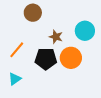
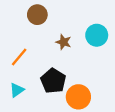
orange circle: (71, 58) -> (78, 97), moved
black pentagon: (46, 59) -> (53, 81), moved, turned 30

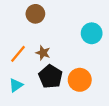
brown star: (64, 42) -> (43, 53), moved
orange circle: (78, 97) -> (80, 80), moved

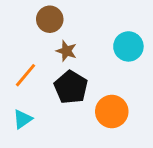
brown star: (43, 53) -> (66, 51), moved
black pentagon: (51, 77) -> (71, 87), moved

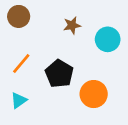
brown circle: (50, 19) -> (19, 16), moved
brown star: (66, 51) -> (72, 25), moved, turned -30

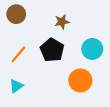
cyan circle: (108, 39) -> (92, 49), moved
black pentagon: (59, 74) -> (52, 50), moved

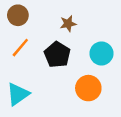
orange line: (18, 54) -> (20, 48), moved
cyan triangle: (16, 86) -> (18, 94), size x1.5

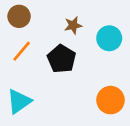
cyan circle: (101, 53) -> (109, 38), moved
orange circle: (88, 88) -> (110, 100), moved

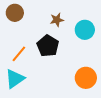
orange line: (22, 51) -> (19, 54), moved

